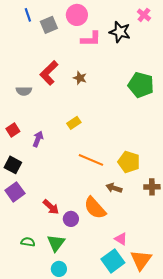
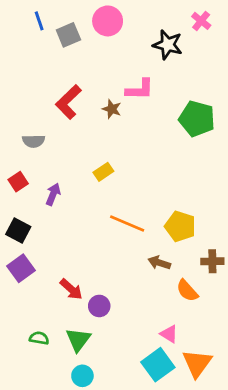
pink L-shape: (91, 39) -> (140, 89), moved
gray semicircle: (24, 91) -> (34, 141), moved
orange semicircle: (95, 208) -> (187, 291), moved, size x0.7

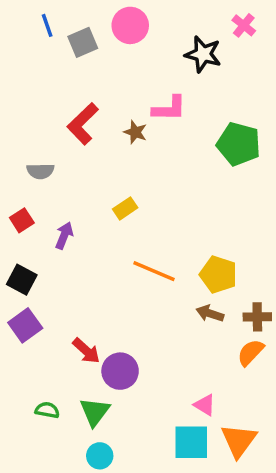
brown arrow: (159, 263) -> (210, 313), moved
orange semicircle: (187, 291) -> (251, 352), moved, turned 85
purple circle: (99, 306) -> (120, 371), size x1.4
cyan square: (158, 365) -> (191, 442), turned 36

